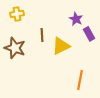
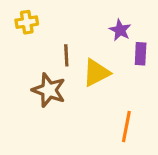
purple rectangle: (89, 34) -> (141, 54), turned 32
brown star: (15, 48) -> (49, 90), moved

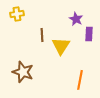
yellow triangle: (96, 73) -> (61, 46), turned -30
brown star: (49, 90) -> (23, 72), moved

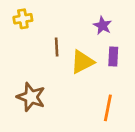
purple rectangle: (89, 34) -> (113, 57), moved
yellow triangle: (61, 46) -> (82, 62), turned 30

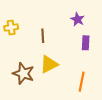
yellow cross: (23, 19) -> (11, 28), moved
yellow triangle: (82, 62) -> (49, 64), moved

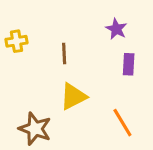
brown star: (23, 73) -> (35, 129), moved
orange line: (82, 82) -> (122, 123), turned -42

